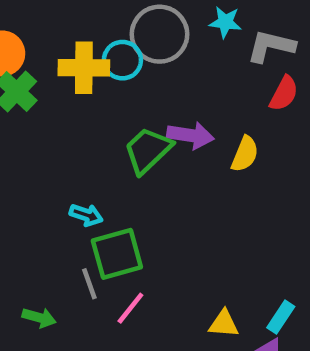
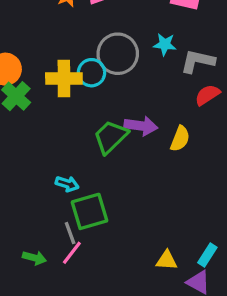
red semicircle: (284, 93) -> (207, 95), turned -150
pink line: (130, 308) -> (72, 253), moved

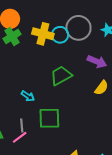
purple arrow: (141, 126) -> (97, 62), moved
green square: (89, 211) -> (49, 118), moved

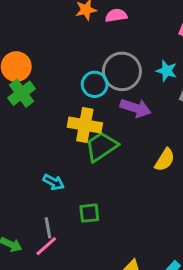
yellow cross: (43, 34) -> (85, 125), moved
purple arrow: (97, 62) -> (136, 108), moved
green square: (49, 118) -> (89, 213), size x0.6

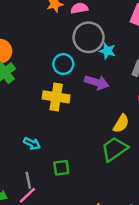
gray circle: (122, 71) -> (89, 37), moved
cyan star: (167, 71) -> (107, 51), moved
green trapezoid: (101, 146) -> (114, 149), moved

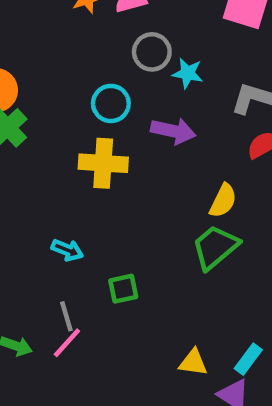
gray circle: (89, 37) -> (152, 52), size x0.7

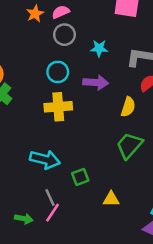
gray circle: (152, 52) -> (64, 35), moved
yellow semicircle: (223, 201) -> (128, 107), moved
cyan arrow: (67, 250) -> (45, 159), size x1.6
yellow triangle: (193, 362) -> (111, 199), moved

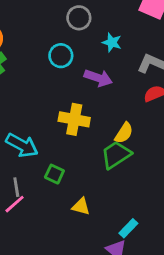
yellow cross: (58, 107) -> (74, 119), moved
yellow semicircle: (128, 107) -> (124, 133), moved
green square: (80, 177) -> (54, 174), turned 30

